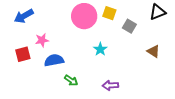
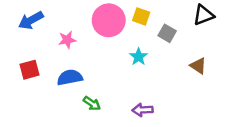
pink star: (42, 40) -> (67, 40), moved
cyan star: (100, 49) -> (139, 57), moved

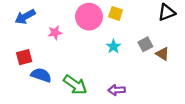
gray square: (167, 33) -> (145, 44), moved, turned 32
blue semicircle: (70, 77) -> (41, 75), moved, turned 30
green arrow: (92, 103) -> (75, 85), size x1.6

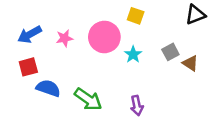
blue arrow: (25, 17) -> (30, 34), moved
pink circle: (89, 17) -> (104, 37), moved
purple arrow: (117, 90) -> (137, 106), turned -98

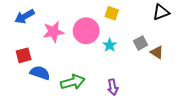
blue arrow: (30, 34) -> (25, 16), moved
pink star: (64, 38) -> (53, 32), size x1.5
green arrow: (88, 99) -> (73, 82), turned -50

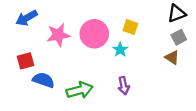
yellow square: (112, 13) -> (130, 27), moved
gray square: (140, 43) -> (179, 37), moved
purple arrow: (113, 87) -> (124, 86), moved

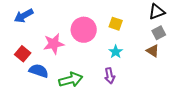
pink star: (58, 35) -> (54, 44), moved
cyan star: (120, 50) -> (116, 52), moved
red square: (25, 61) -> (23, 54), turned -35

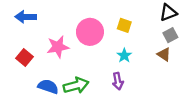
blue arrow: (24, 16) -> (26, 17), turned 30
blue semicircle: (39, 71) -> (48, 87), moved

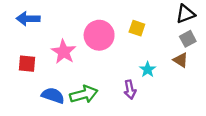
pink star: (58, 47) -> (64, 52), turned -30
cyan star: (124, 55) -> (148, 70), moved
red square: (25, 58) -> (27, 64), turned -35

